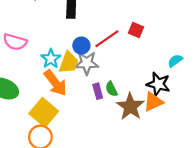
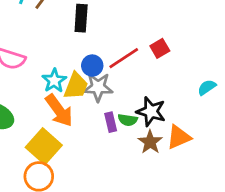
red square: (136, 30) -> (160, 48), turned 35
black star: (158, 84) -> (151, 111), moved
green semicircle: (111, 89) -> (128, 120), turned -56
brown star: (130, 107) -> (150, 142), size x0.7

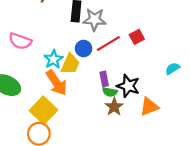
gray star: (98, 87) -> (95, 19), moved
purple rectangle: (111, 122) -> (104, 79), moved
brown star: (150, 142) -> (114, 107), moved

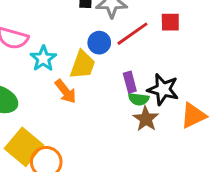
red square: (137, 37) -> (170, 22), turned 32
cyan star: (53, 59) -> (43, 58), moved
orange arrow: (56, 83) -> (66, 91), size x0.7
yellow square: (44, 110) -> (24, 147), moved

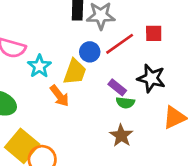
purple rectangle: (130, 82) -> (117, 87), turned -36
black star: (163, 89) -> (151, 78), moved
brown star: (146, 119) -> (121, 136), moved

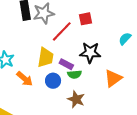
blue circle: (90, 52) -> (53, 81), moved
yellow trapezoid: (75, 72) -> (45, 57), moved

